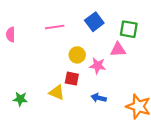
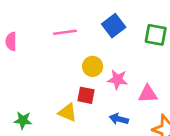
pink triangle: (118, 50) -> (148, 94), moved

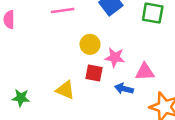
red square: (86, 95) -> (94, 73), moved
blue arrow: (119, 119) -> (124, 89), moved

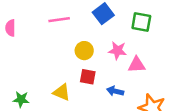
pink star: (115, 57) -> (118, 51), moved
pink triangle: (145, 72) -> (137, 65), moved

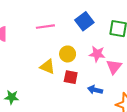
pink triangle: (137, 65) -> (114, 67), turned -49
yellow triangle: (62, 92) -> (48, 67), moved

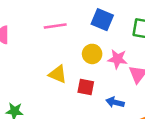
blue square: (84, 21) -> (102, 20), turned -30
yellow circle: (68, 54) -> (92, 54), moved

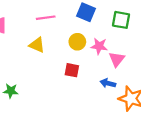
yellow triangle: (58, 74) -> (37, 45), moved
blue arrow: (115, 102) -> (108, 83), moved

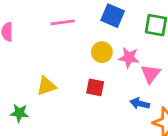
yellow triangle: (37, 45) -> (46, 86), moved, turned -42

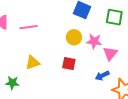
pink line: (63, 22) -> (28, 27), moved
blue arrow: (140, 104) -> (102, 76), turned -40

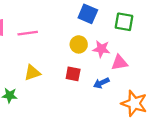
pink triangle: (110, 53) -> (119, 63), turned 42
blue arrow: (102, 76) -> (101, 83), moved

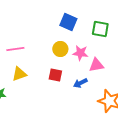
pink line: (28, 33) -> (15, 49), moved

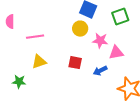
green square: (100, 29) -> (120, 16), turned -30
yellow circle: (60, 49) -> (80, 29), moved

